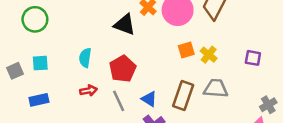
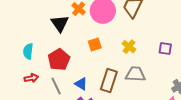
black triangle: (125, 25) -> (60, 23), turned 36
orange square: (186, 50) -> (95, 45), moved

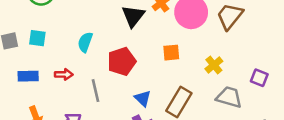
gray trapezoid: (135, 74) -> (229, 97), moved
red arrow: (31, 78) -> (64, 74), moved
gray line: (56, 86) -> (95, 91), moved

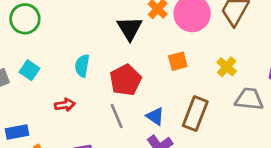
cyan square: (37, 38) -> (29, 70), turned 36
blue rectangle: (28, 76) -> (17, 132), moved
gray line: (95, 91) -> (117, 116), moved

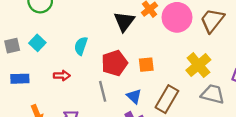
orange square: (178, 61) -> (146, 65), moved
yellow cross: (227, 67) -> (198, 65), size x1.5
blue rectangle: (17, 132) -> (20, 79), moved

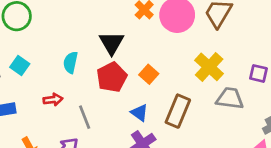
black triangle: (124, 22) -> (112, 43), moved
orange square: (146, 65) -> (149, 74), turned -35
gray line: (103, 91) -> (85, 117), moved

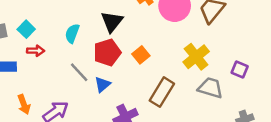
red arrow: (53, 100) -> (36, 51), moved
blue triangle: (139, 113) -> (102, 85), moved, turned 35
gray line: (85, 117) -> (79, 72), moved, turned -30

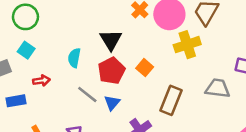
cyan square: (26, 29) -> (26, 50), moved
yellow cross: (196, 57) -> (187, 45), moved, turned 30

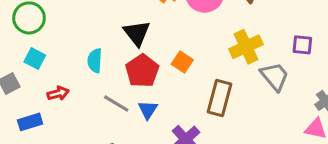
yellow cross: (187, 45) -> (246, 47), moved
gray trapezoid: (218, 88) -> (275, 76), turned 50

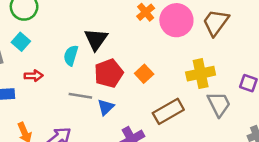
black triangle: (137, 33) -> (96, 39), moved
brown rectangle: (220, 98) -> (168, 111), turned 32
gray line: (116, 104) -> (80, 96), turned -35

